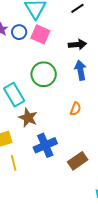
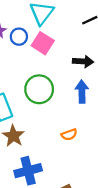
orange semicircle: (75, 109) -> (69, 135), turned 40

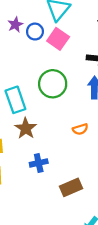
blue cross: (28, 171) -> (39, 163), size x0.7

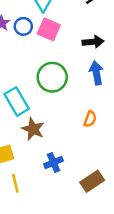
orange semicircle: (80, 129) -> (90, 119), turned -42

